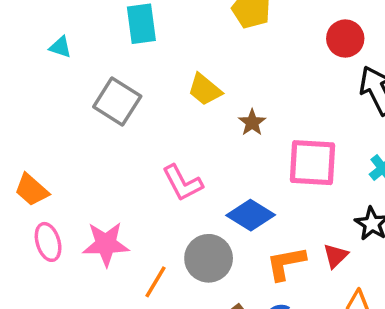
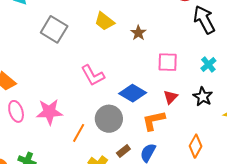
brown star: (252, 122) -> (138, 33), moved
pink square: (313, 163) -> (168, 62), size x0.7
red triangle: (336, 256) -> (171, 97), moved

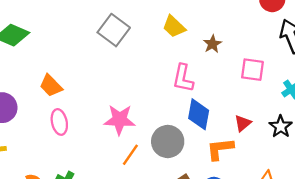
pink square: (168, 62) -> (252, 70), moved
pink L-shape: (93, 75) -> (183, 78), moved, turned 35
blue diamond: (133, 93) -> (199, 114), turned 64
pink star: (49, 112) -> (120, 120), moved

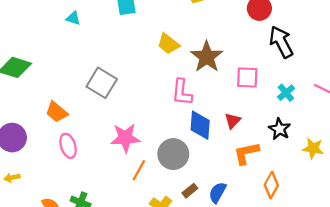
gray square: (114, 30) -> (102, 83), moved
brown star: (212, 44) -> (207, 57), size x1.8
red triangle: (243, 123) -> (233, 121), moved
orange L-shape: (220, 149) -> (246, 153), moved

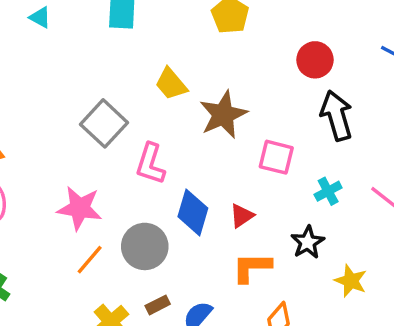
gray square: (102, 83) -> (104, 123), moved
pink L-shape: (182, 92) -> (150, 164), moved

